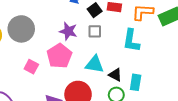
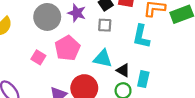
gray circle: (21, 29) -> (47, 17), moved
purple star: (68, 31) -> (77, 13), moved

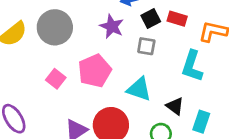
gray circle: (47, 17) -> (55, 27), moved
black triangle: (123, 70) -> (175, 106), moved
cyan rectangle: (143, 79) -> (201, 122), moved

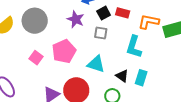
cyan rectangle: (201, 122) -> (141, 78), moved

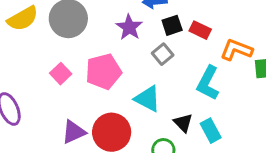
gray square: (101, 33) -> (163, 54), turned 32
cyan rectangle: (141, 78) -> (211, 131), turned -56

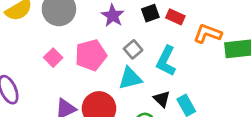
gray square: (163, 54) -> (133, 49), moved
cyan L-shape: (208, 83) -> (166, 61), moved
cyan triangle: (148, 99) -> (130, 78), turned -40

